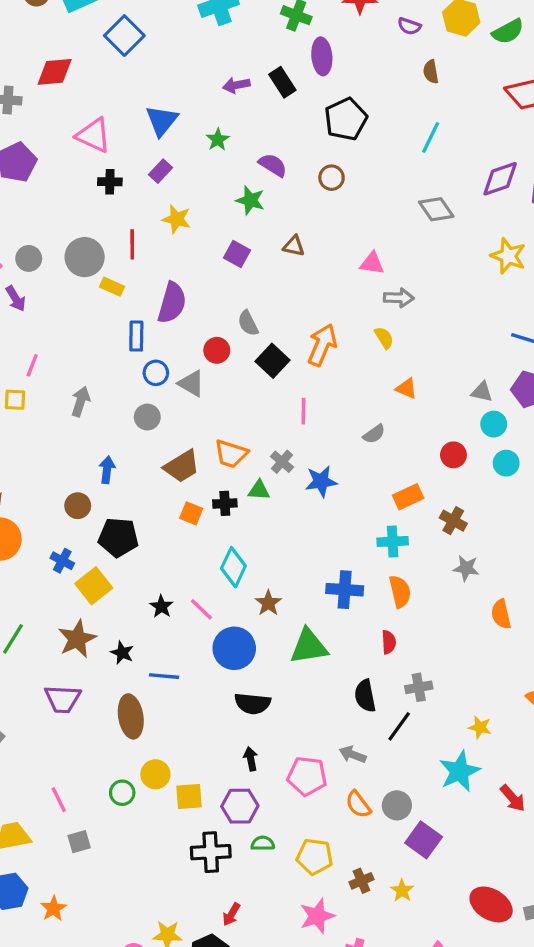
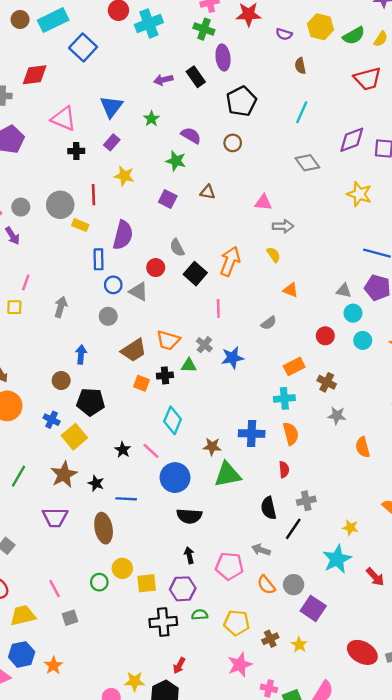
brown star: (268, 603) -> (212, 446), moved, turned -30

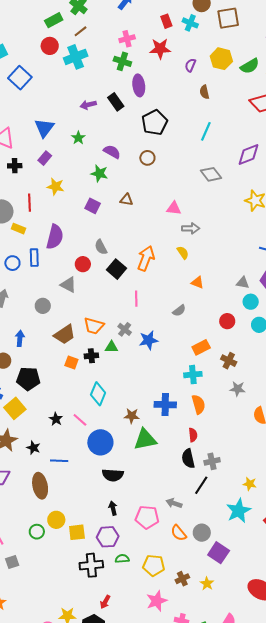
purple semicircle: (284, 34) -> (190, 65), turned 96
blue circle: (113, 285) -> (12, 263), moved
black semicircle: (269, 508) -> (188, 459), moved

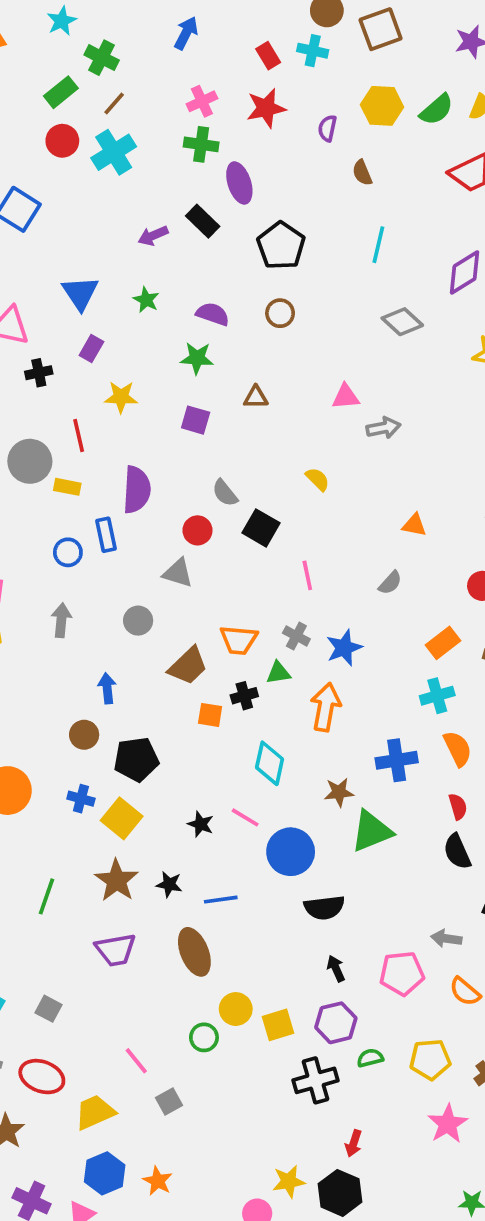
yellow semicircle: (183, 253) -> (318, 479), moved
orange arrow: (146, 258) -> (326, 707), moved

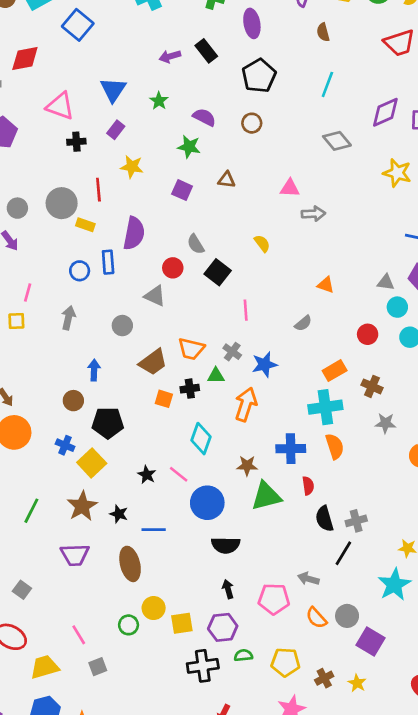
purple ellipse: (239, 183) -> (252, 23), moved
cyan cross: (437, 696) -> (325, 407), size x1.4
red semicircle: (458, 807) -> (308, 486), moved

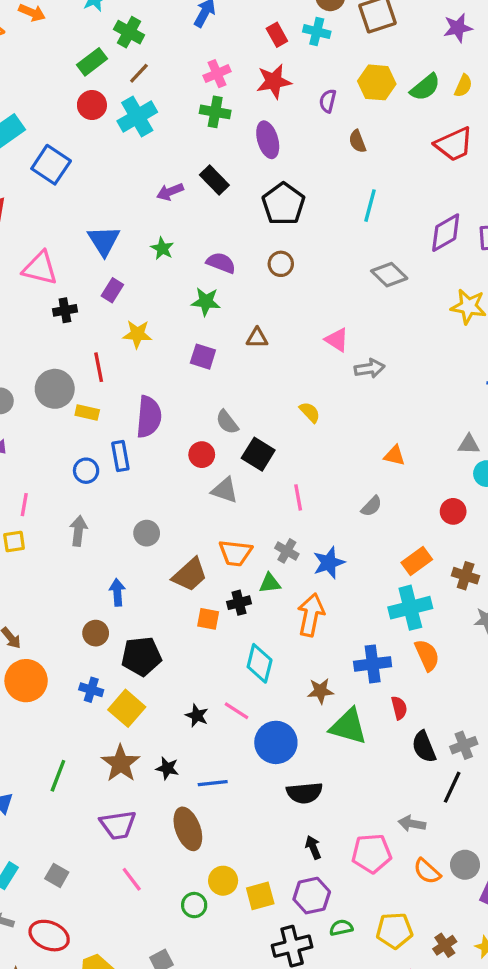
pink triangle: (290, 188) -> (337, 340), turned 36
gray triangle: (155, 296) -> (225, 490), moved
green triangle: (266, 496) -> (348, 726), turned 36
pink line: (79, 635) -> (132, 879), moved

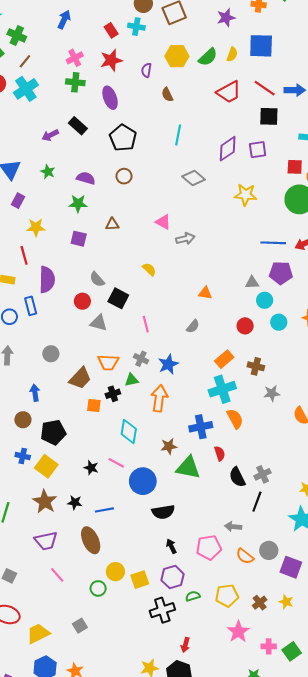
red line: (99, 367) -> (24, 255), moved

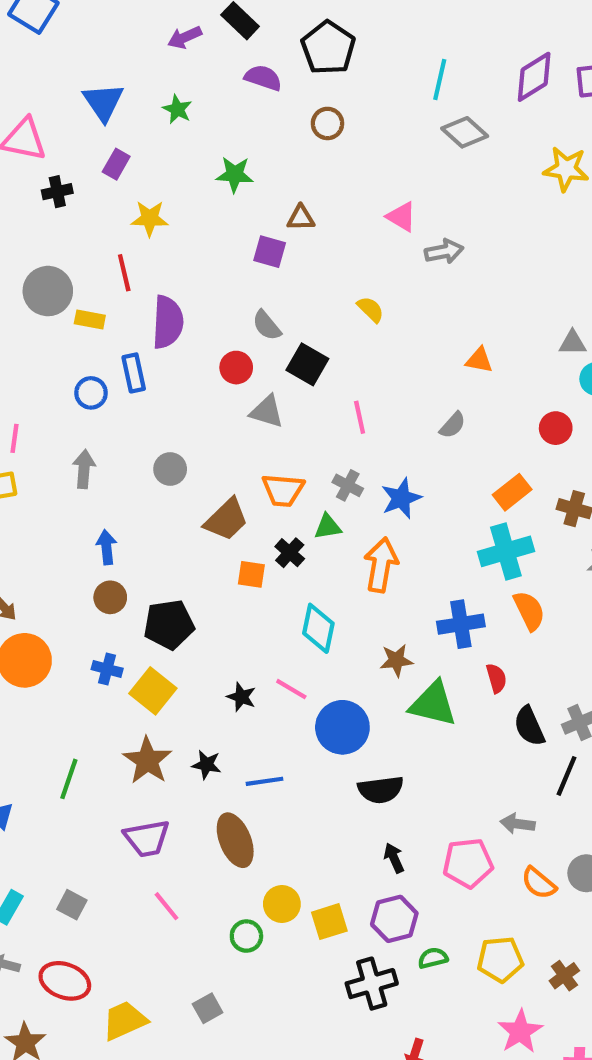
cyan line: (178, 135) -> (440, 80), moved
purple semicircle: (86, 178) -> (263, 78), moved
purple square: (79, 239) -> (270, 252), moved
blue arrow: (35, 393) -> (107, 547), moved
black cross: (113, 394) -> (290, 553), turned -32

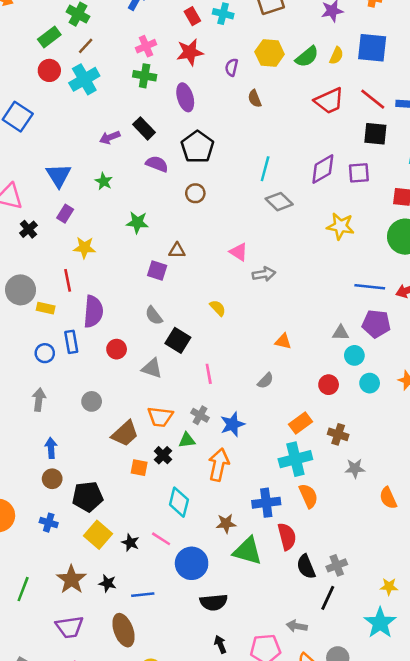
black cross: (57, 192) -> (28, 229), turned -30
red circle: (236, 368) -> (117, 349), moved
red semicircle: (496, 678) -> (287, 537), size x1.5
yellow square: (153, 691) -> (98, 535), moved

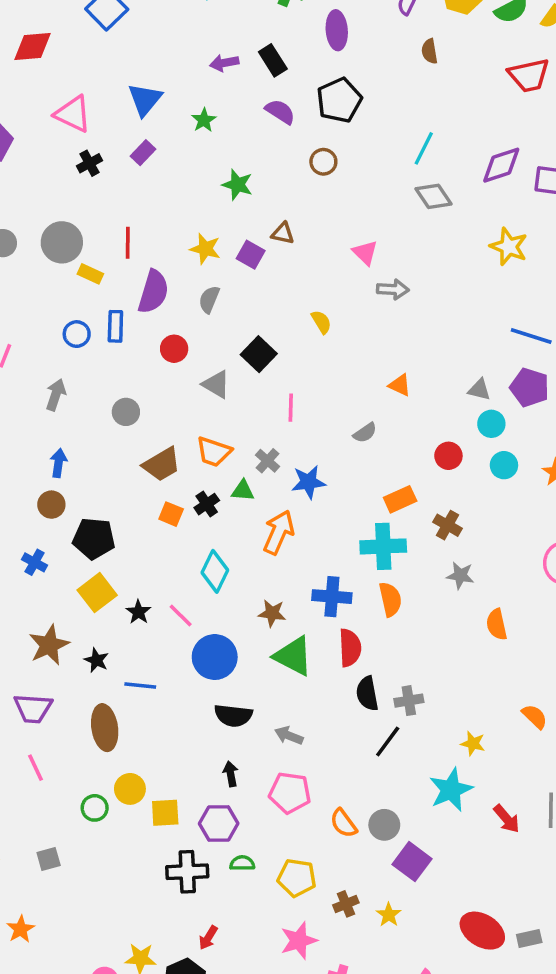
yellow star: (84, 248) -> (205, 249), moved
gray semicircle: (154, 316) -> (209, 299), moved, turned 48
gray arrow: (297, 626) -> (289, 736), moved

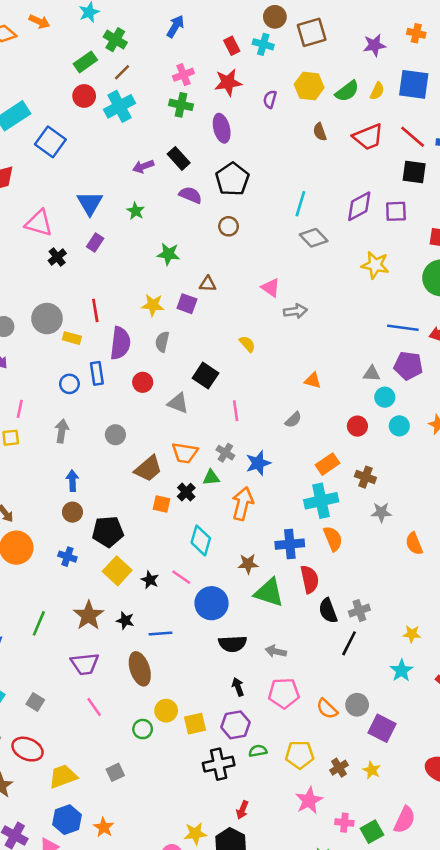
brown semicircle: (429, 51) -> (320, 132), moved
cyan star: (451, 790) -> (401, 671), size x0.7

